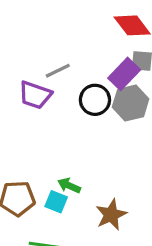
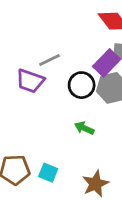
green arrow: (69, 186) -> (84, 128), moved

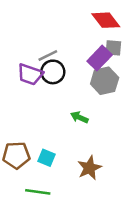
black circle: (82, 85) -> (53, 72), moved

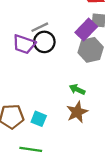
green arrow: (79, 117) -> (77, 89), moved
brown star: (89, 168) -> (77, 112), moved

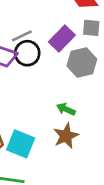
purple rectangle: (86, 29) -> (62, 39), moved
cyan square: (39, 119) -> (21, 144), size x1.5

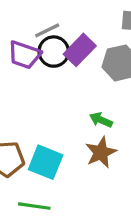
purple rectangle: (62, 39) -> (80, 50), moved

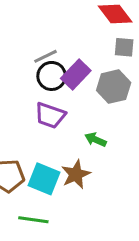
purple trapezoid: (24, 55) -> (50, 115), moved
brown star: (101, 152) -> (76, 174), moved

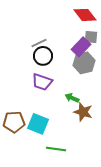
purple rectangle: (76, 74) -> (81, 47), moved
brown star: (76, 174) -> (83, 112), moved, turned -30
green line: (33, 220) -> (56, 149), moved

